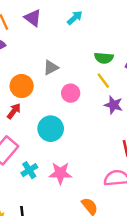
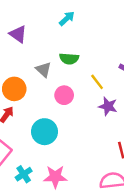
purple triangle: (33, 18) -> (18, 34), moved
green semicircle: (104, 58) -> (69, 59), moved
gray triangle: (51, 67) -> (44, 70), turned -49

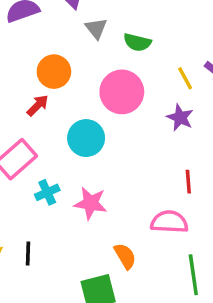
gray triangle: (44, 70) -> (96, 28), moved
yellow line: (97, 82) -> (185, 78), moved
pink circle: (64, 95) -> (122, 92), size x1.6

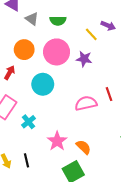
orange circle: (54, 72) -> (24, 50), moved
purple star: (180, 118) -> (84, 59), moved
pink star: (91, 203) -> (57, 141), moved, turned -30
pink semicircle: (169, 222) -> (86, 103), moved

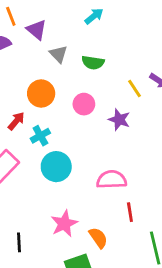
pink circle: (57, 52) -> (84, 104), size x0.6
cyan circle: (43, 84) -> (56, 167), moved
red line: (109, 94) -> (130, 212), moved
cyan cross: (28, 122) -> (40, 136), moved

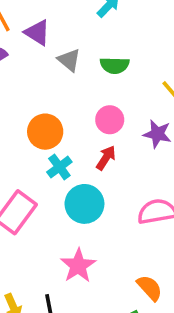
orange circle: (41, 93) -> (45, 132), moved
red arrow: (16, 121) -> (106, 158), moved
pink star: (64, 224) -> (78, 266), moved

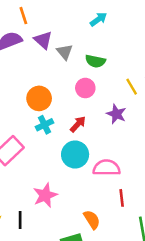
purple triangle: (37, 33) -> (43, 40), moved
pink circle: (110, 120) -> (85, 88), moved
cyan circle: (84, 204) -> (75, 155), moved

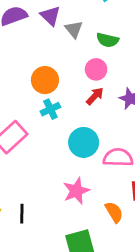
red arrow: (78, 124) -> (95, 96), moved
pink star: (45, 195) -> (76, 191), moved
orange semicircle: (92, 220) -> (114, 212), moved

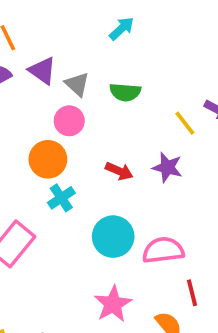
pink circle: (96, 69) -> (69, 121), moved
red arrow: (95, 96) -> (119, 171), turned 78

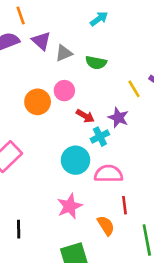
gray triangle: (77, 84) -> (64, 53), turned 48
pink circle: (69, 121) -> (64, 91), moved
cyan cross: (61, 198) -> (100, 137), moved

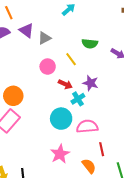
green semicircle: (96, 63) -> (90, 44), moved
yellow line: (134, 89) -> (71, 59), moved
orange circle: (38, 102) -> (13, 96), moved

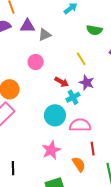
purple triangle: (26, 30) -> (27, 26), turned -42
green semicircle: (90, 44) -> (94, 30), moved
yellow line: (71, 59) -> (81, 59), moved
pink circle: (48, 67) -> (36, 62), moved

